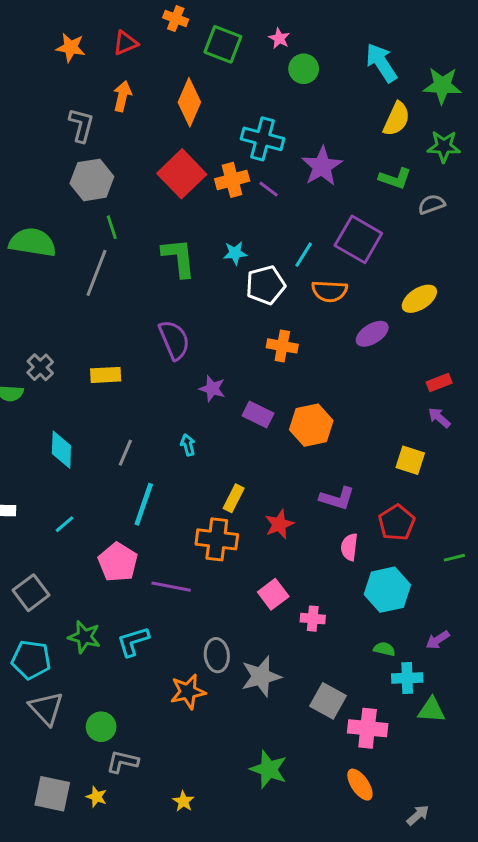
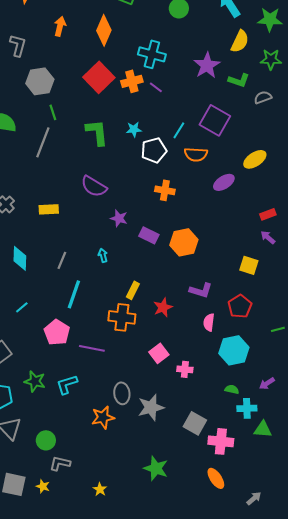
gray L-shape: (81, 125) -> (18, 45), moved
purple star: (322, 166) -> (207, 65), moved
purple semicircle: (174, 340) -> (94, 186), turned 144

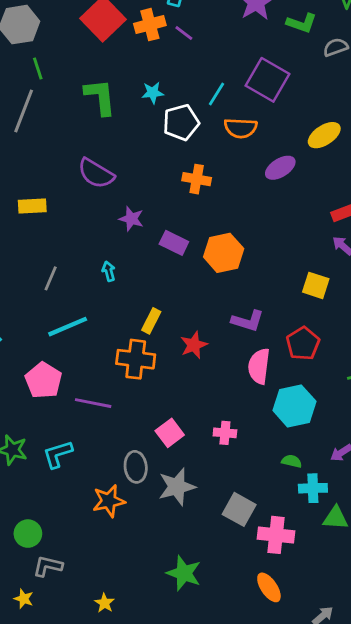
cyan line: (74, 294) -> (68, 327), turned 48
pink semicircle: (209, 322) -> (259, 366), size x1.4
pink square: (159, 353) -> (170, 433), moved

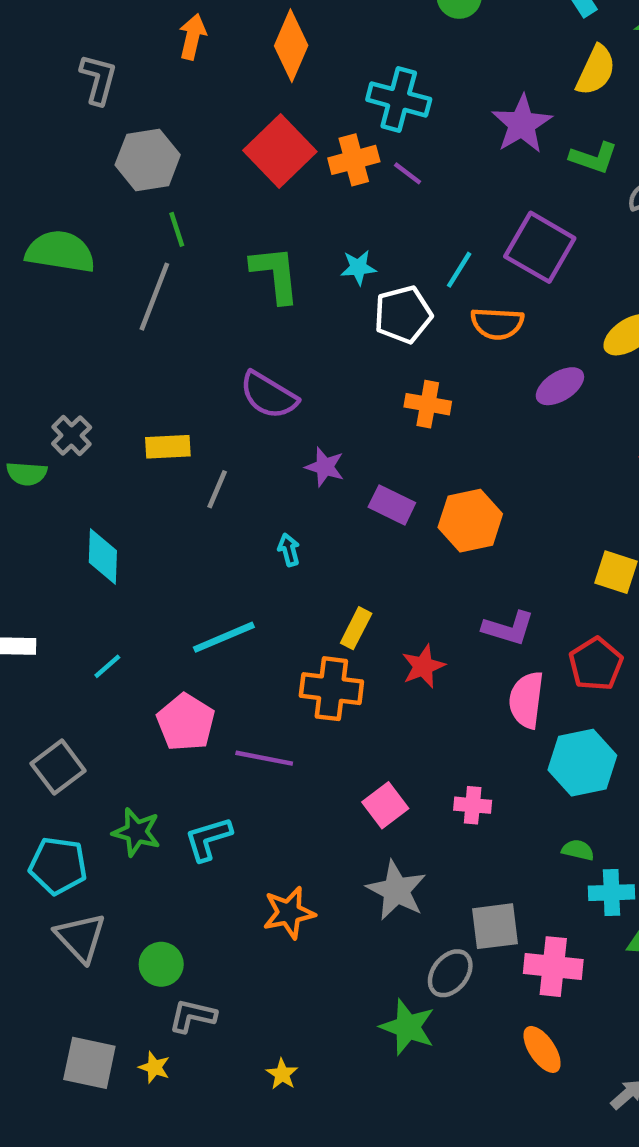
gray line: (51, 278) -> (217, 489), moved
gray ellipse: (136, 467) -> (450, 973), moved, turned 44
gray star: (177, 487) -> (396, 890), turned -30
gray square: (239, 509) -> (495, 926), turned -36

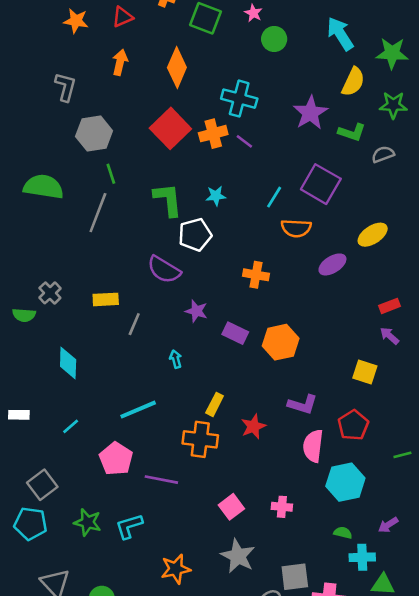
white pentagon: (403, 315) -> (195, 235), moved
cyan pentagon: (58, 866) -> (31, 524), moved

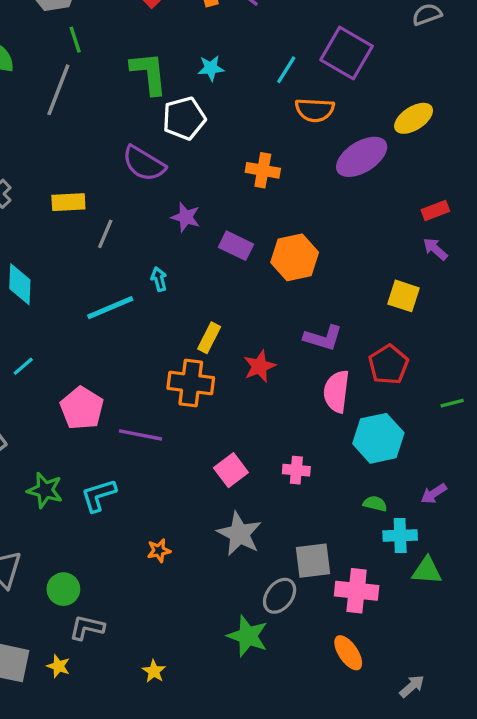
purple ellipse: (332, 264) -> (362, 157), size x1.4
cyan line: (138, 410) -> (110, 308), moved
orange star: (176, 569) -> (159, 551), size x0.6

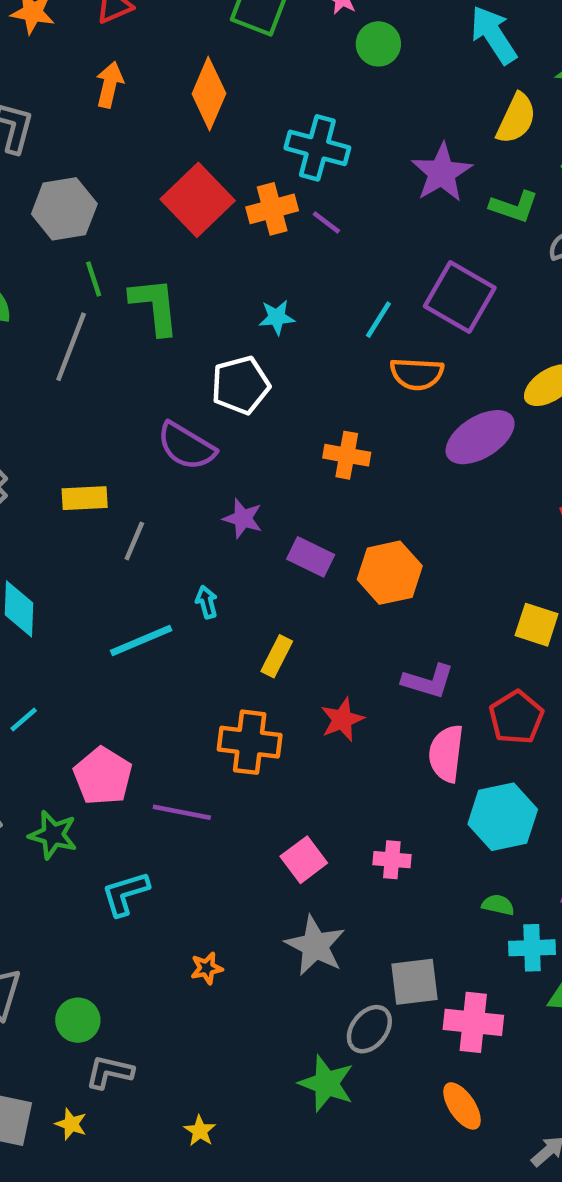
green L-shape: (149, 73) -> (155, 306), moved
yellow rectangle: (209, 338) -> (277, 656), moved
green star: (45, 490) -> (53, 835), moved

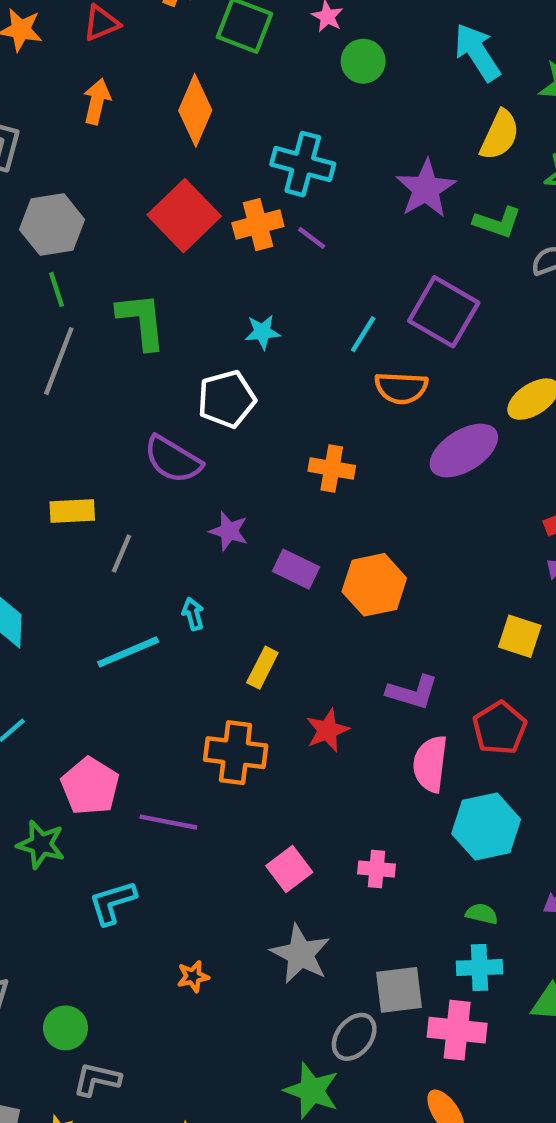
green line: (94, 279) -> (57, 289), moved
cyan cross: (532, 948) -> (479, 967), moved

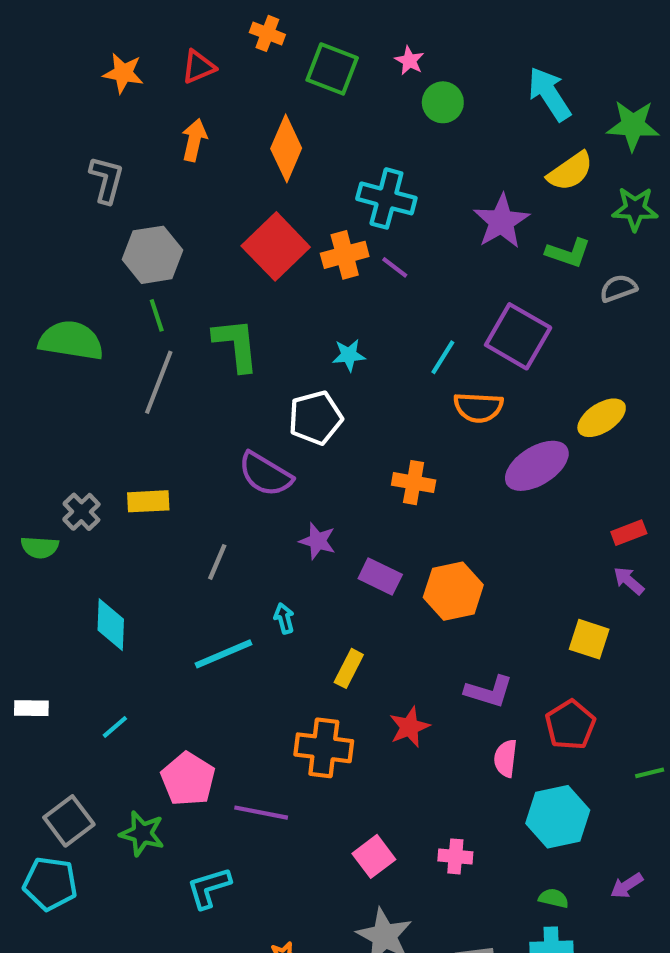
yellow semicircle: (500, 135) -> (570, 171), turned 30
yellow rectangle: (72, 511) -> (148, 501), moved
pink semicircle: (430, 764) -> (506, 758), size x0.7

